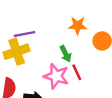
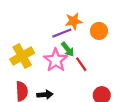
purple line: (25, 34) -> (62, 33), moved
pink star: (56, 76) -> (56, 60), moved, turned 30

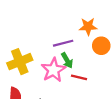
orange star: (74, 21) -> (88, 26), moved
red line: (81, 64) -> (79, 77), turned -48

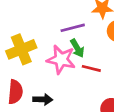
pink star: (53, 70) -> (61, 59), turned -30

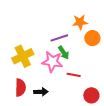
red line: (91, 68) -> (74, 75), moved

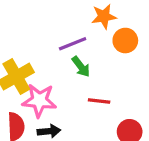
pink star: (52, 62) -> (39, 100), moved

